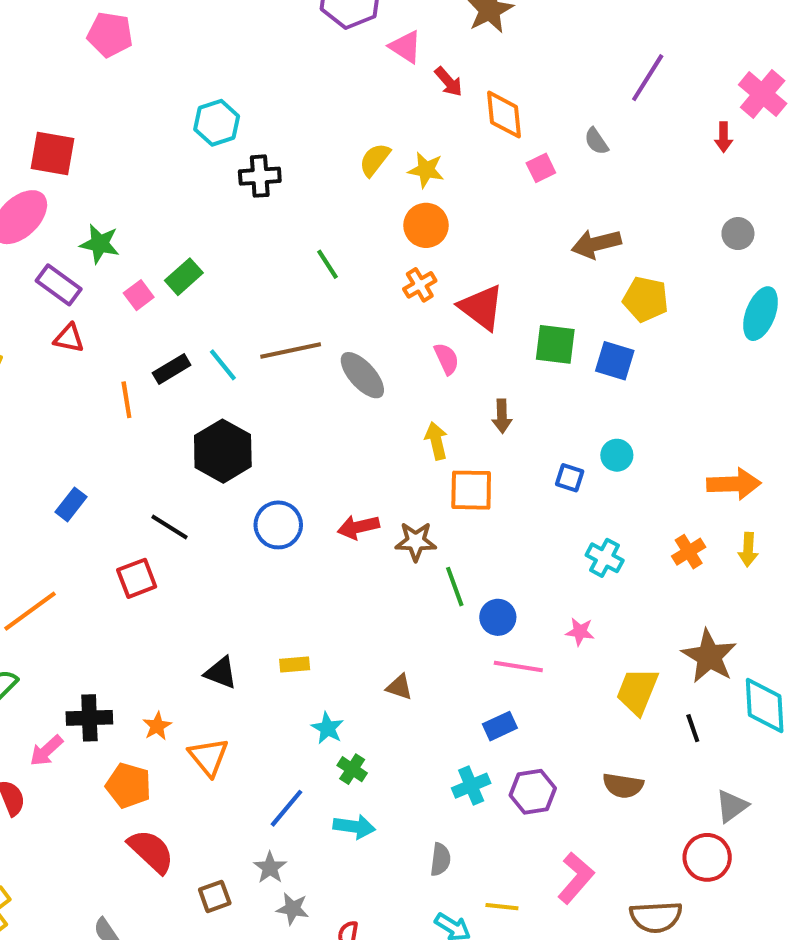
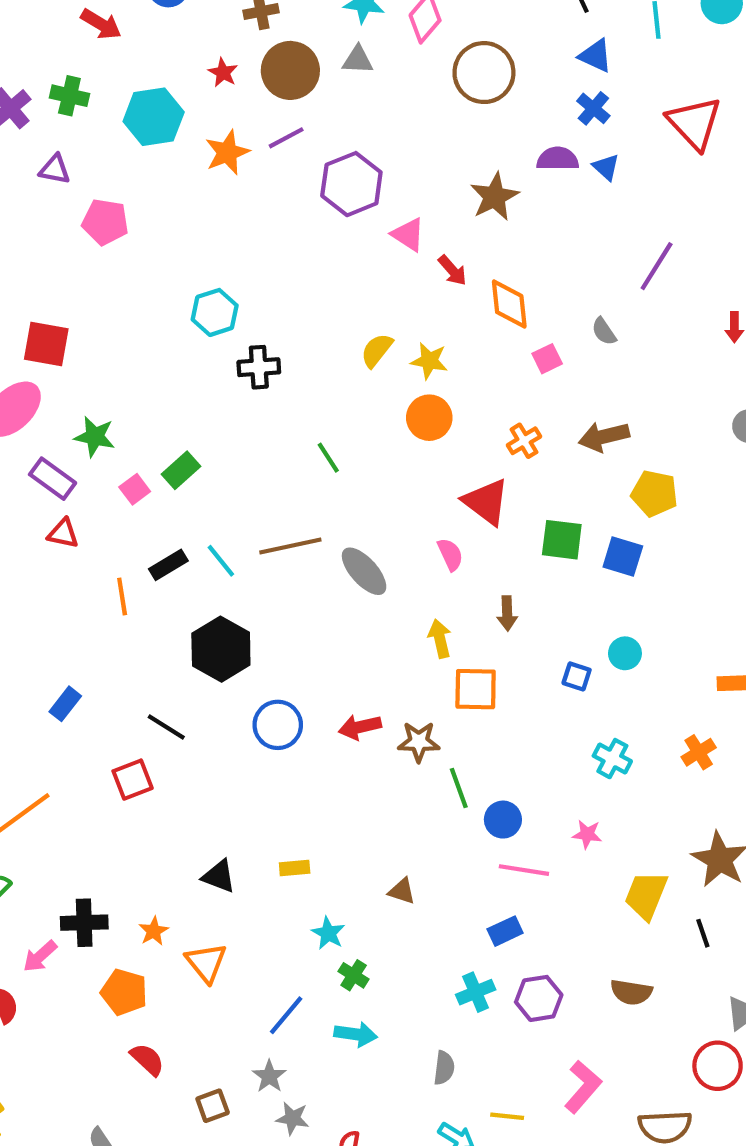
orange cross: (420, 285) -> (524, 441), moved
red semicircle: (151, 851) -> (147, 1059), size x0.7

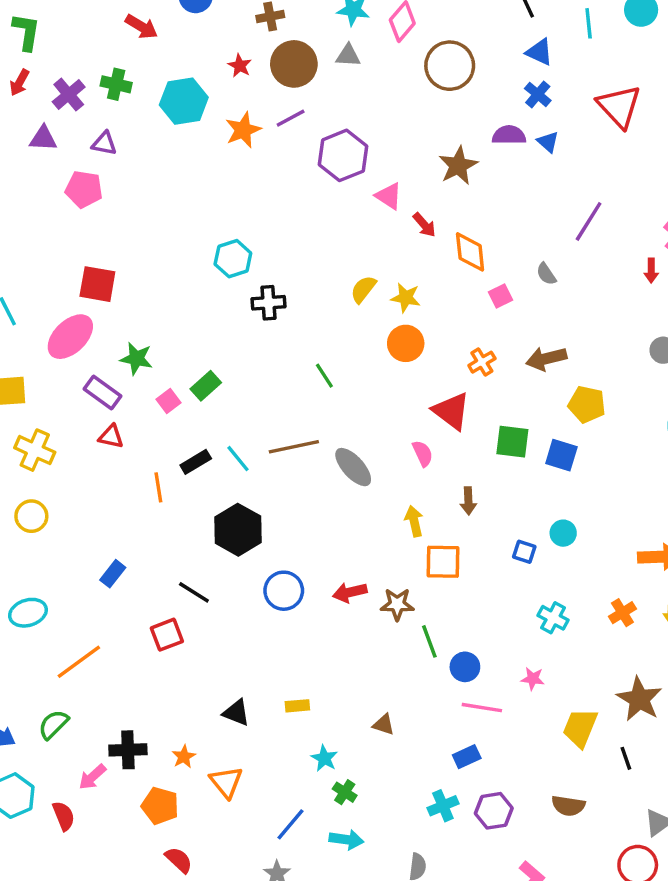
pink pentagon: (105, 222) -> (84, 189), moved

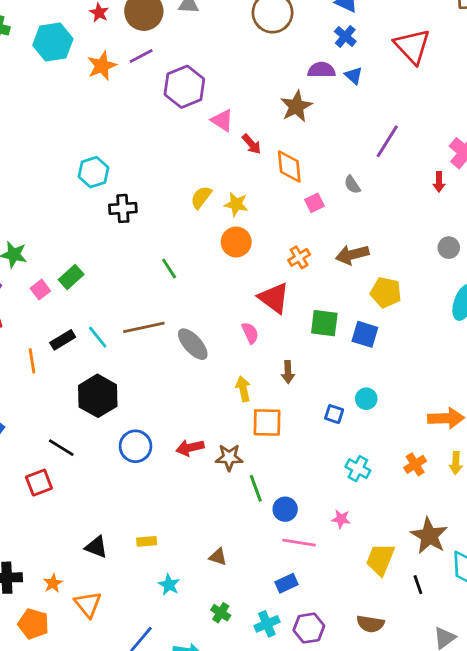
brown star: (458, 166) -> (296, 106), moved
green cross: (345, 792) -> (221, 613), moved

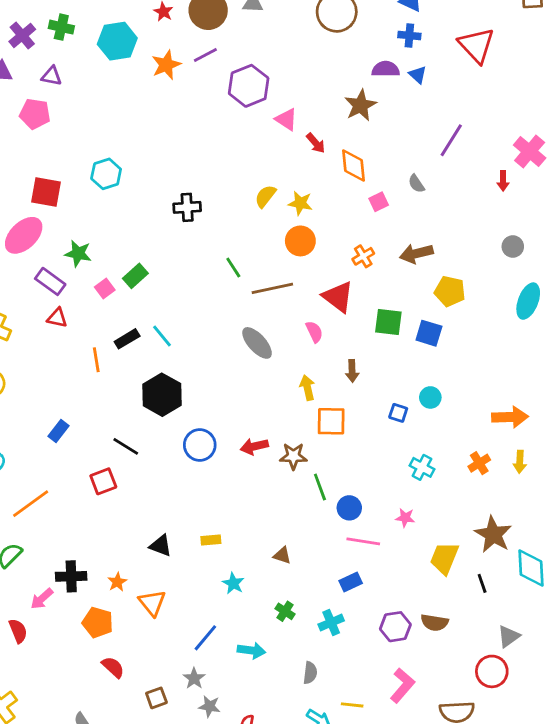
blue cross: (345, 36) -> (409, 35), turned -35
cyan hexagon: (93, 172) -> (106, 174), moved
brown line: (144, 327) -> (272, 288), moved
purple hexagon: (309, 628) -> (395, 627), moved

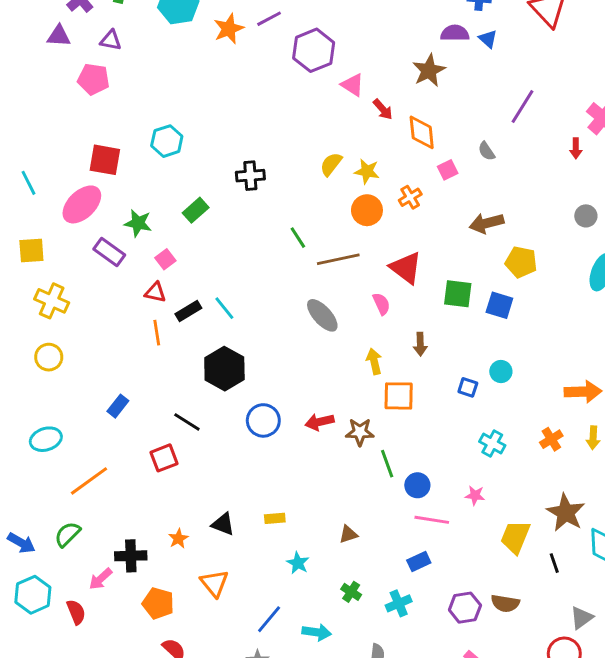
orange cross: (363, 256) -> (410, 197), moved
green rectangle: (135, 276) -> (196, 210), moved
red triangle: (57, 318) -> (155, 292), moved
brown triangle: (282, 555) -> (348, 534), turned -36
orange star: (117, 582) -> (178, 539), moved

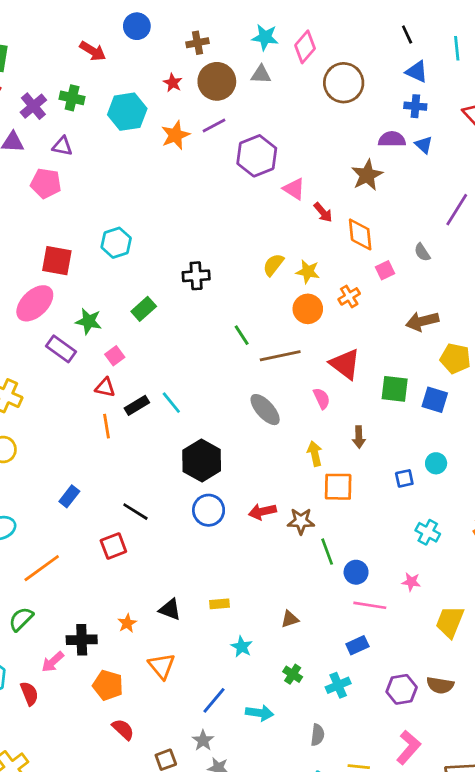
black hexagon: (224, 369) -> (202, 461), moved
blue square: (468, 387) -> (404, 478), turned -30

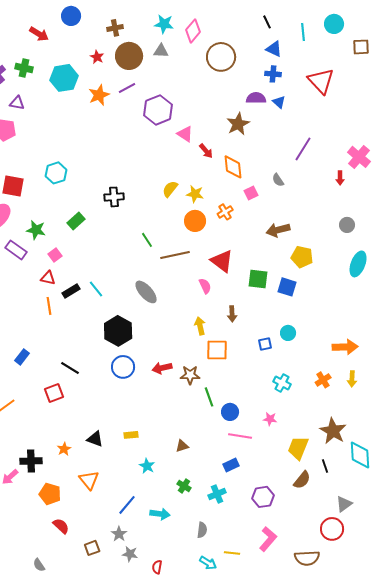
gray ellipse: (265, 410) -> (146, 292), moved
brown semicircle: (440, 685) -> (302, 480), moved, turned -60

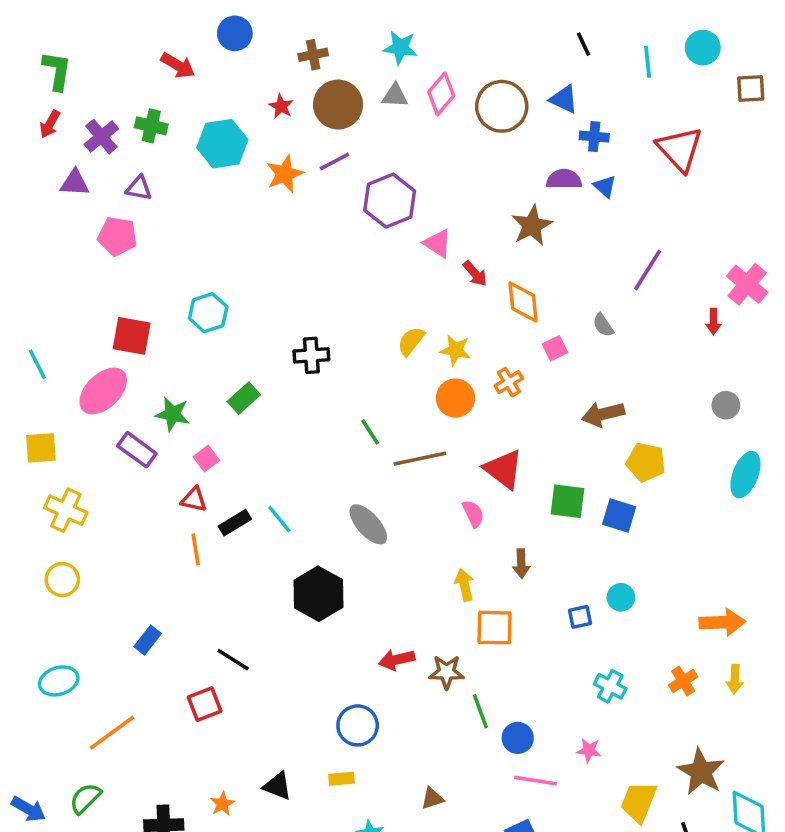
pink diamond: (193, 31) -> (441, 94), moved
blue triangle: (274, 49) -> (564, 99), moved
blue circle: (123, 367) -> (358, 725), moved

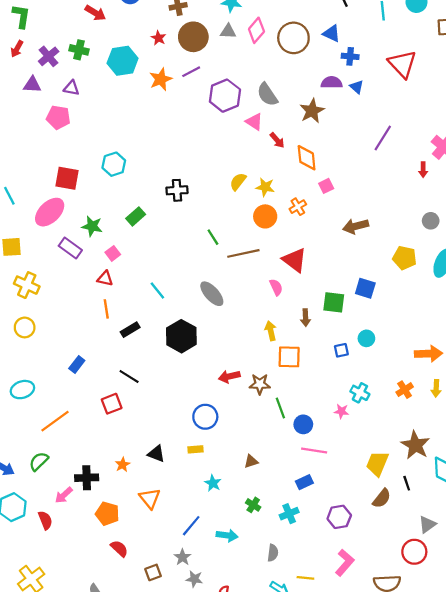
gray semicircle: (603, 325) -> (267, 95), moved, size x1.6
yellow pentagon: (646, 462) -> (405, 258), moved
green square: (568, 501) -> (334, 302), moved
black rectangle: (235, 523) -> (130, 330), moved
pink star: (589, 750) -> (341, 411), moved

